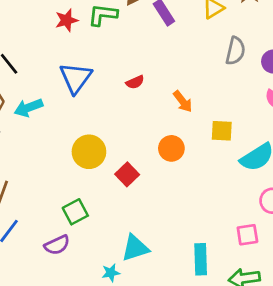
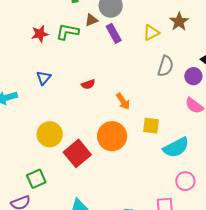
blue triangle: (76, 78) -> (44, 78), size x0.6
orange circle: (171, 148) -> (112, 136), size x1.5
red square: (127, 174) -> (77, 153), size x1.5

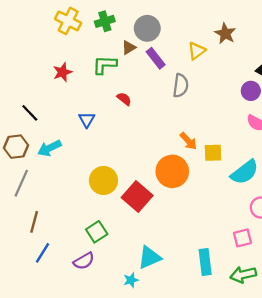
red star: (40, 34) -> (62, 72), moved
gray semicircle: (166, 66) -> (181, 86), moved
red semicircle: (88, 84) -> (124, 99), moved, turned -112
orange arrow: (123, 101) -> (188, 141), moved

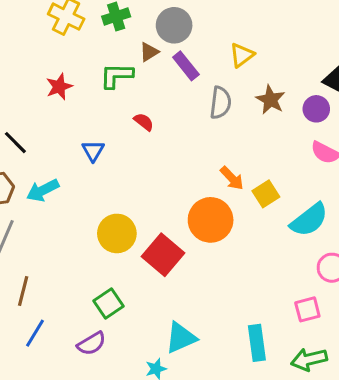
brown star: (225, 34) -> (270, 100), moved
yellow square: (213, 153) -> (266, 194), turned -30

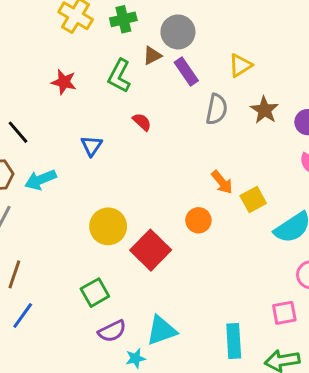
green L-shape: (116, 76) -> (119, 76), turned -68
red star: (59, 87) -> (64, 82), turned 30
orange circle: (211, 220) -> (198, 220), size x0.6
purple semicircle: (92, 344) -> (112, 331), moved

